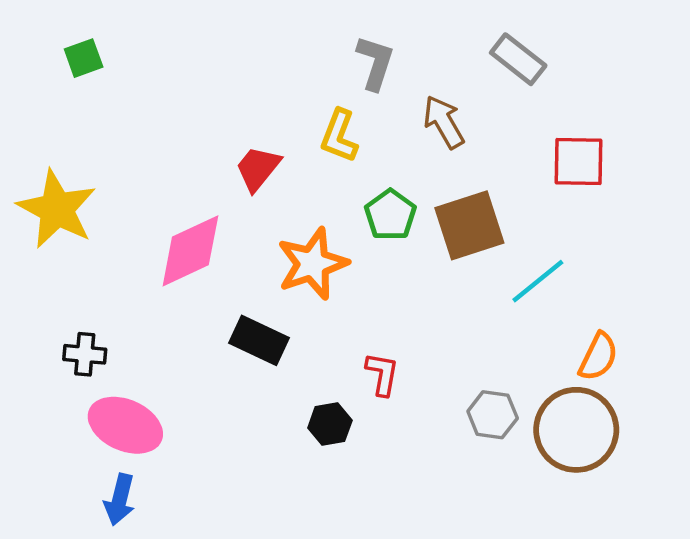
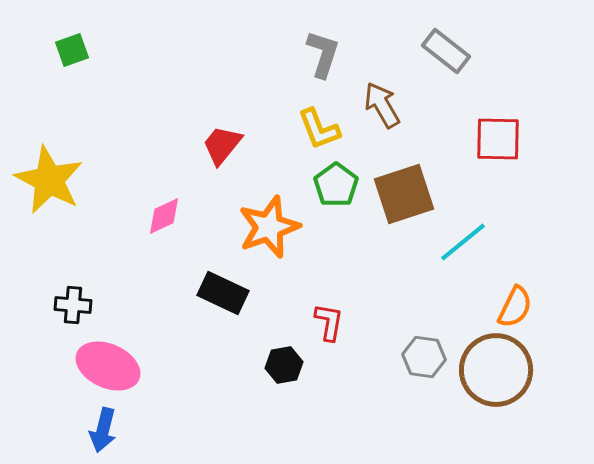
yellow L-shape: (339, 136) -> (319, 129), moved, turned -42
pink diamond: (190, 251) -> (164, 216), size x0.6

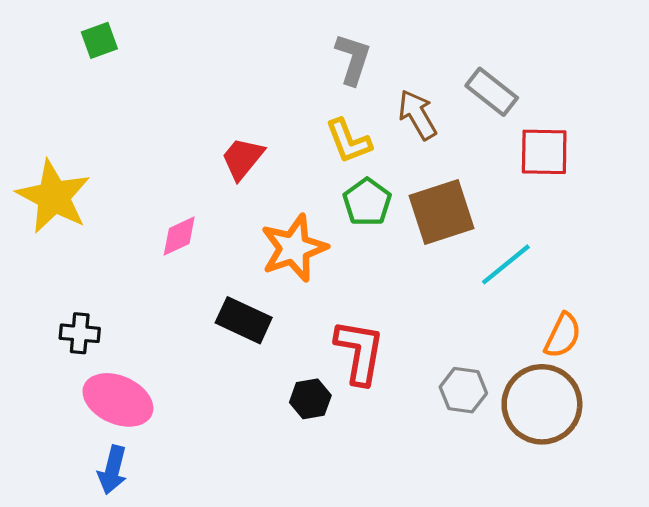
green square: (72, 50) -> (99, 40), moved
gray rectangle: (446, 51) -> (492, 92), moved
red L-shape: (329, 322) -> (359, 352), size x1.6

